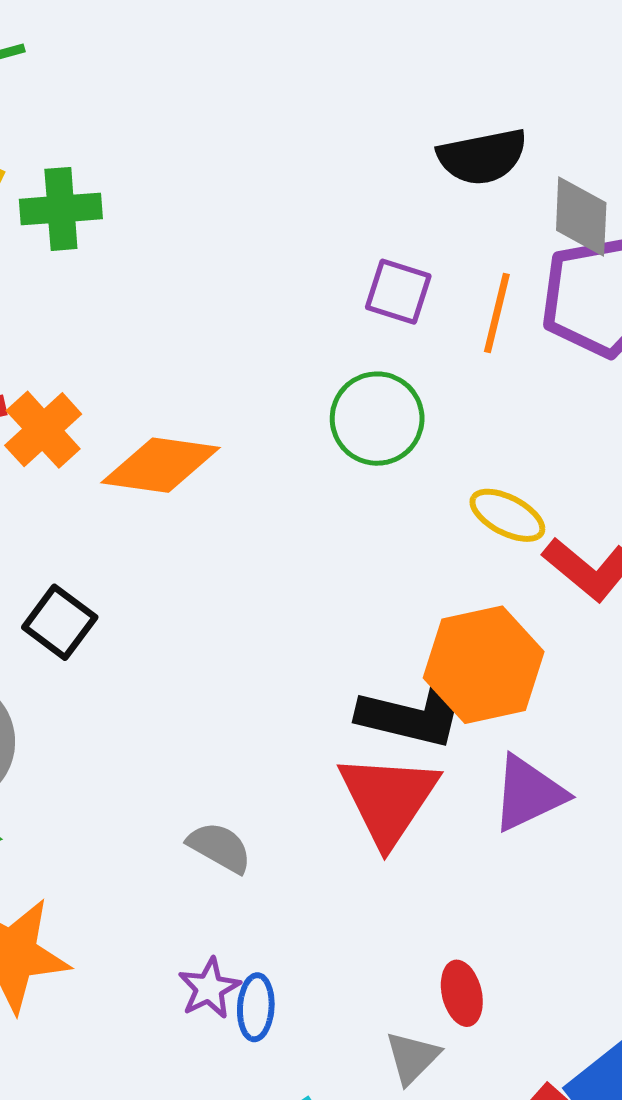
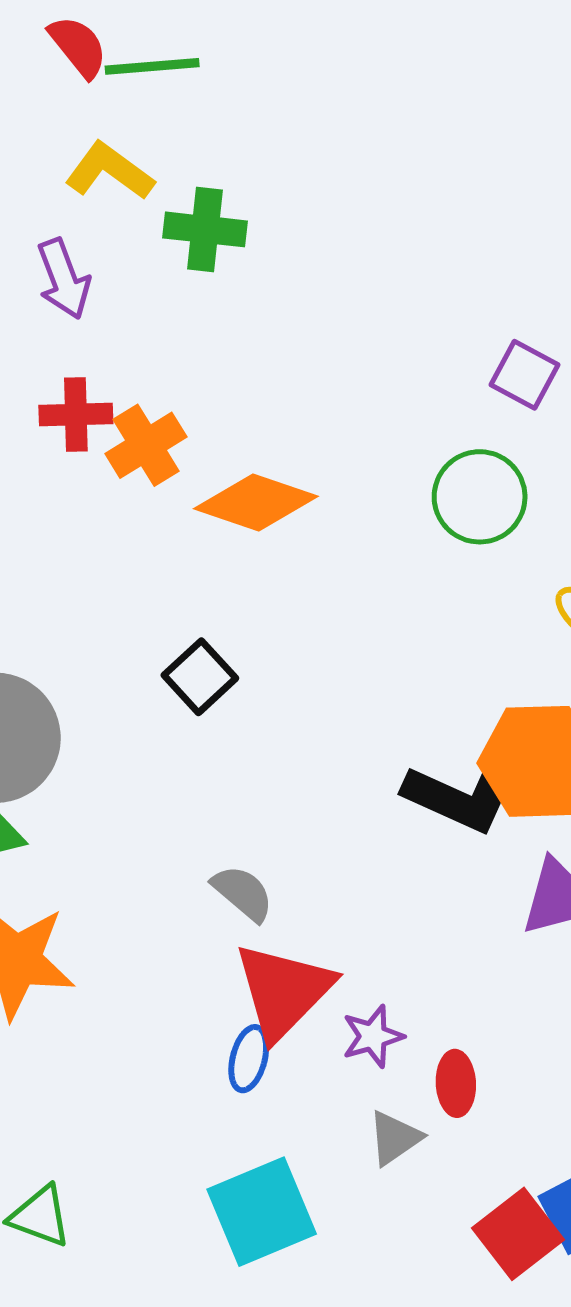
black square: (60, 622) -> (200, 677), moved
red triangle: (388, 799) -> (283, 991), moved
purple star: (209, 988) -> (373, 1036), moved

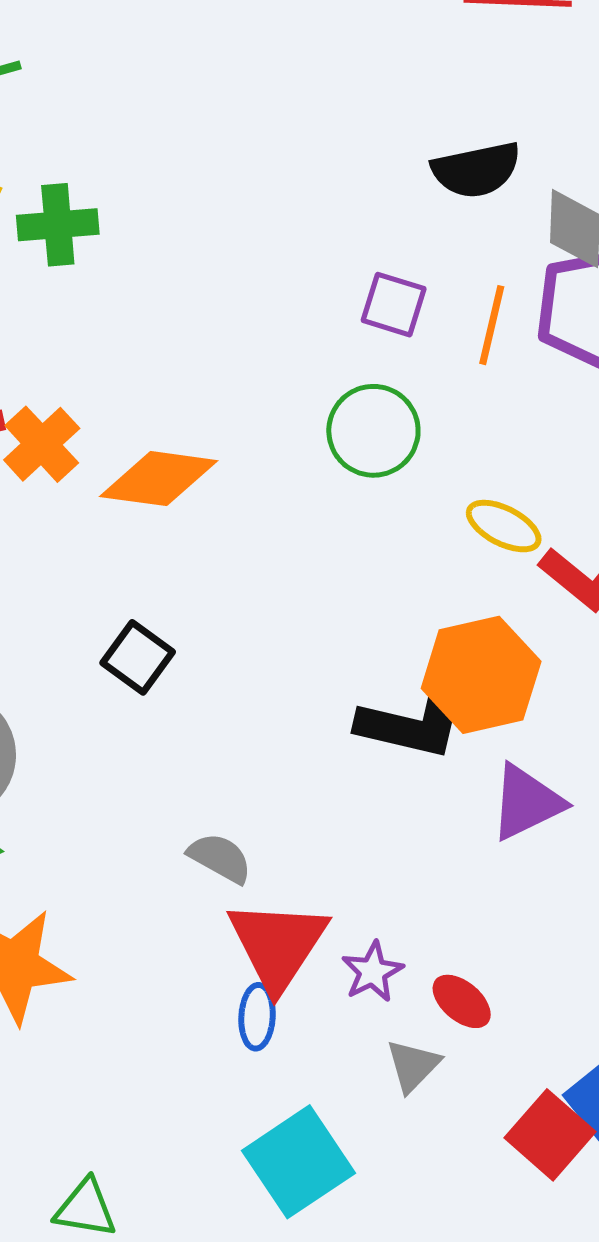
red ellipse: (456, 1083) -> (462, 1001), turned -36

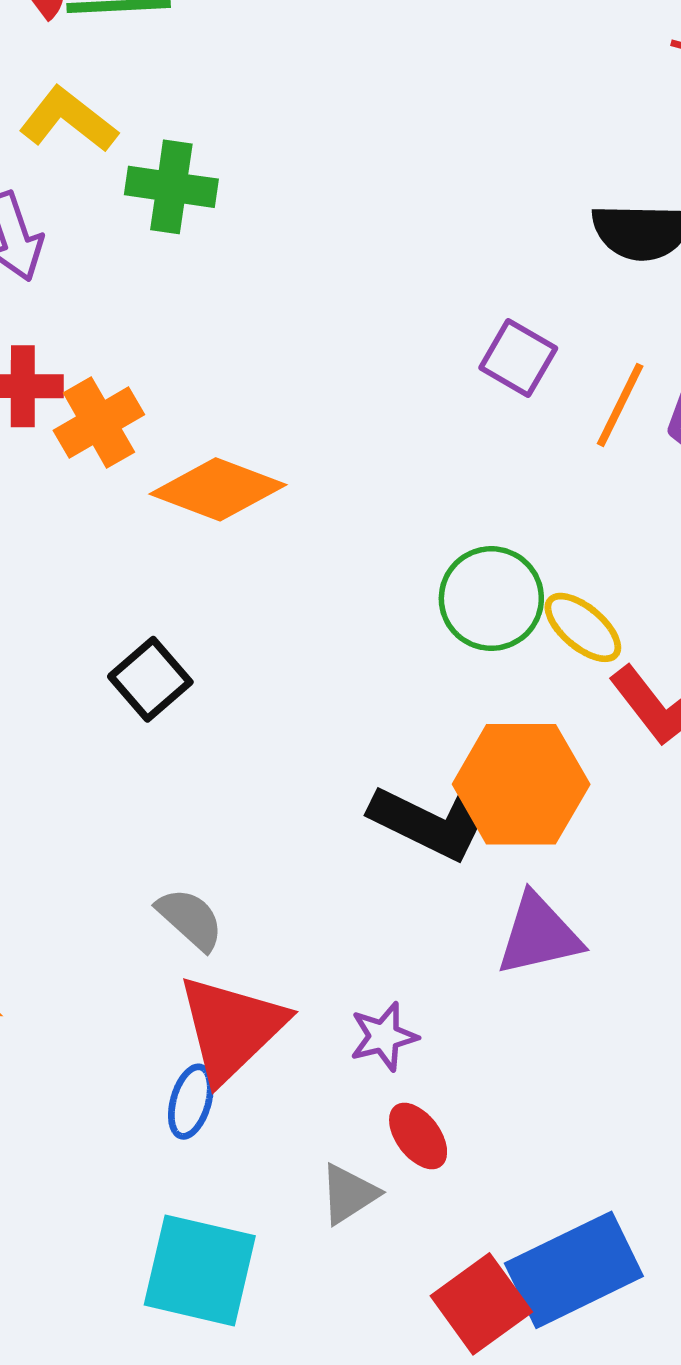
green circle: (373, 431) -> (491, 599), moved
purple star: (373, 972) -> (384, 1037), moved
cyan square: (298, 1162) -> (200, 1270), turned 34

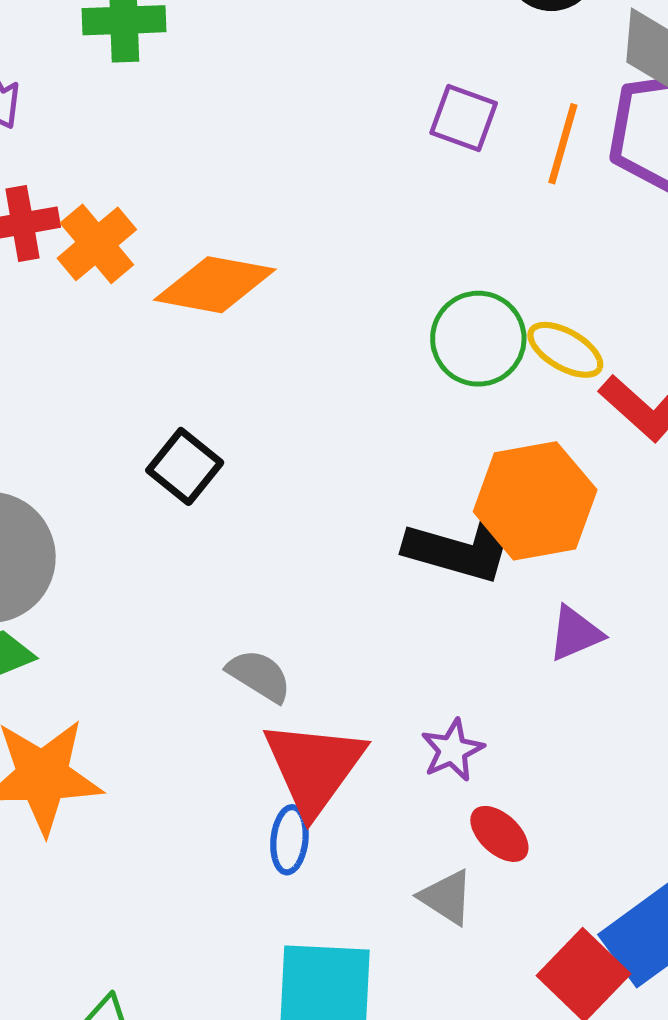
purple triangle: (539, 935) -> (575, 633), size x0.7
gray triangle: (349, 1194) -> (446, 897), turned -44

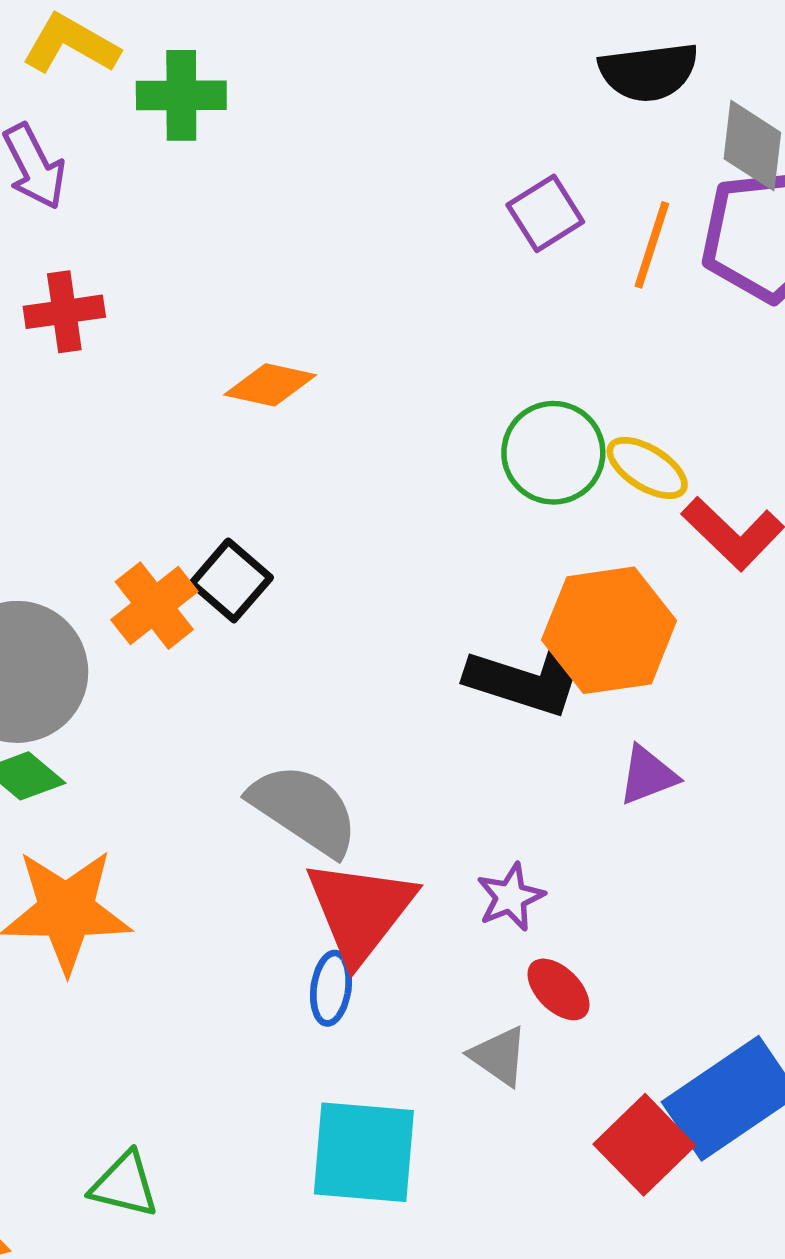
purple square: (464, 118) -> (545, 213), turned 36
orange cross: (97, 244) -> (154, 606), moved
orange diamond: (215, 285) -> (270, 385), size x0.7
gray semicircle: (259, 676) -> (304, 810), size x1.6

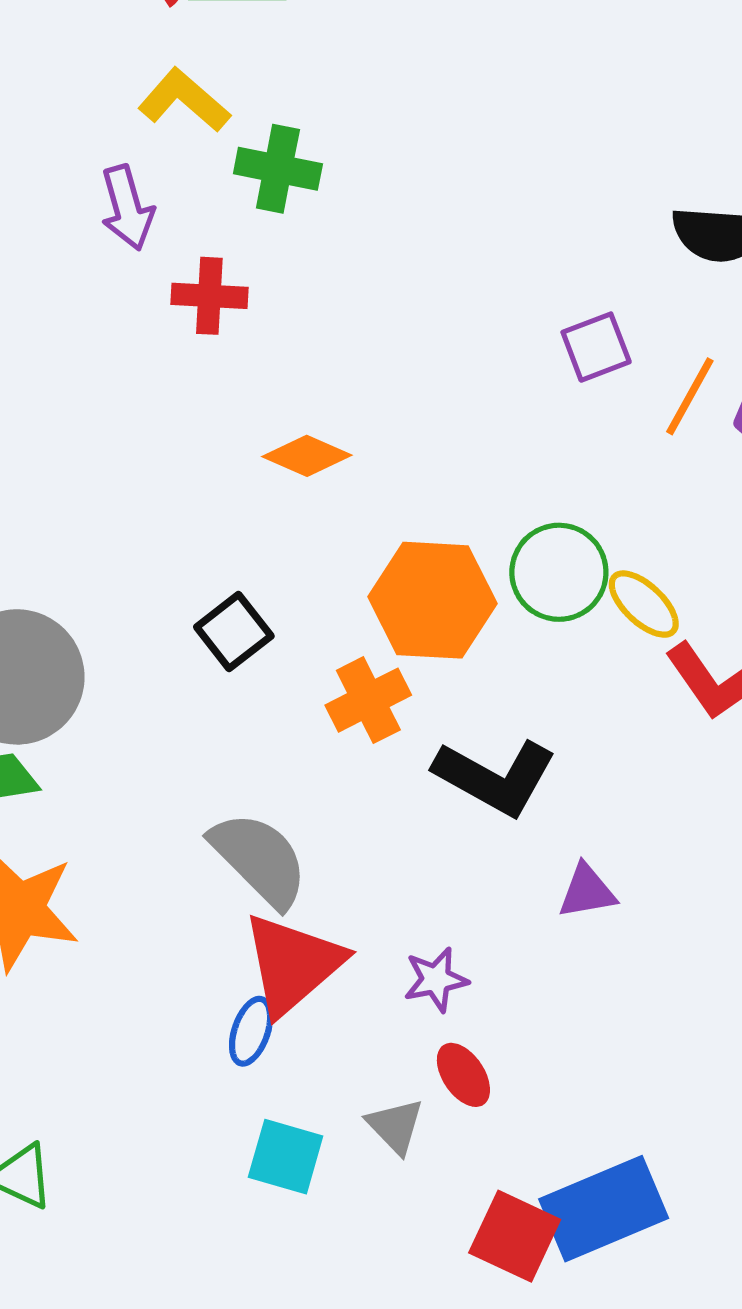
red cross: (64, 312) -> (209, 296), moved
orange cross: (154, 606) -> (368, 700), moved
orange hexagon: (609, 630) -> (432, 600), moved
red square: (644, 1145) -> (515, 1236), turned -32
cyan square: (364, 1152) -> (286, 1157), moved, size x0.7

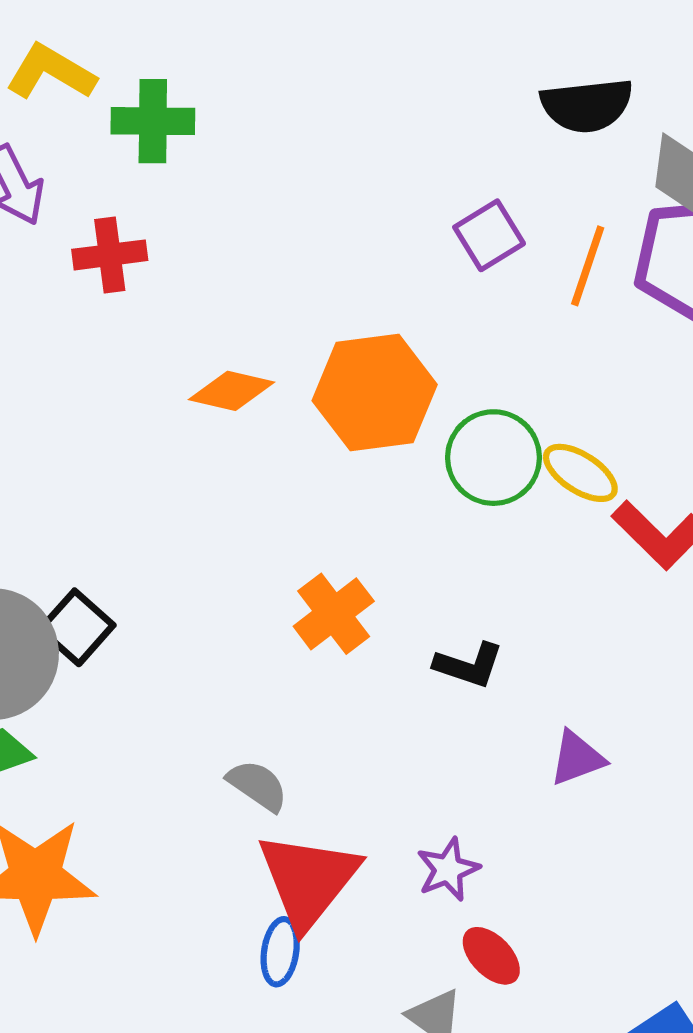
orange hexagon: (432, 600) -> (375, 393), moved
black square: (234, 631) -> (77, 627), moved
black L-shape: (495, 777) -> (469, 665), size x0.6
gray semicircle: (259, 859) -> (258, 786), size x0.6

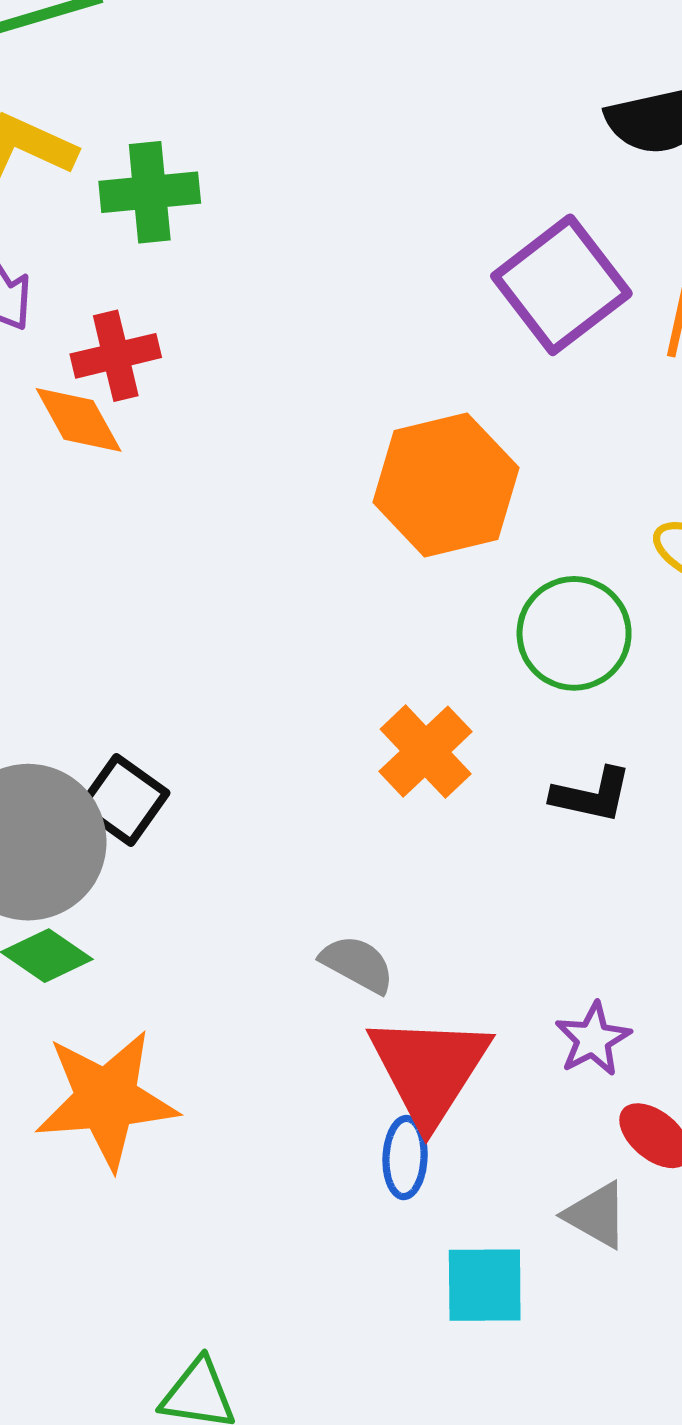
purple square: (489, 235) -> (561, 285), size x1.6
orange diamond: (231, 391) -> (79, 420), moved, turned 54
green circle: (494, 458) -> (574, 633), moved

